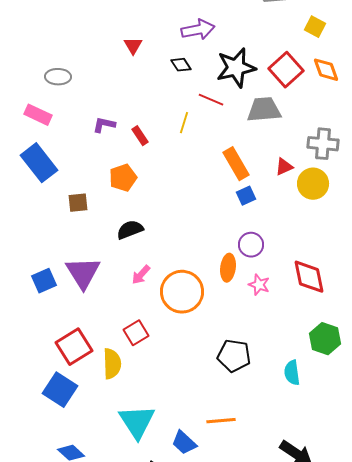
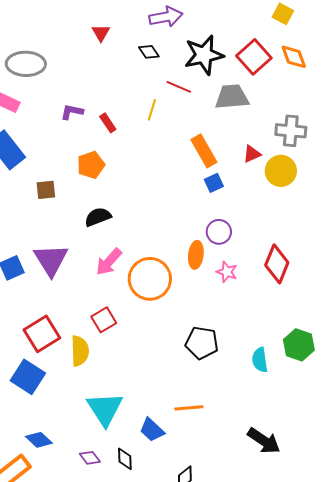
gray ellipse: (58, 77) -> (26, 64), size x1.5
pink arrow: (141, 275) -> (109, 262), size x1.4
red diamond: (309, 277) -> (277, 264), turned 33
green hexagon: (325, 339) -> (299, 345), moved

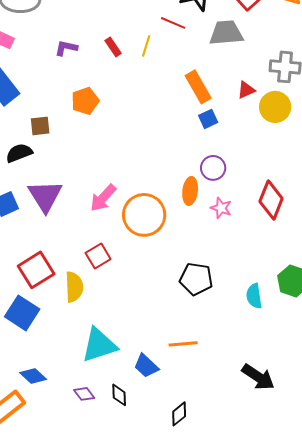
red rectangle: (108, 123) -> (113, 47), moved
black semicircle: (98, 217) -> (19, 153), moved
cyan triangle: (105, 409) -> (99, 345), turned 45

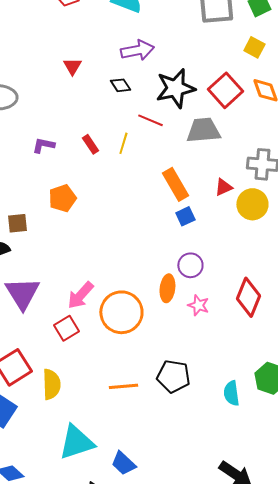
red square: (98, 256) -> (66, 328), moved
orange line: (183, 344) -> (123, 386), moved

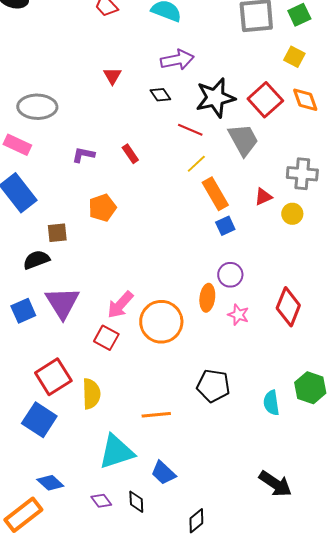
gray trapezoid: (203, 130) -> (243, 140), turned 66
yellow line: (123, 143) -> (196, 164), moved, turned 30
yellow circle: (252, 204) -> (292, 214), size x0.7
red square: (66, 328) -> (106, 338), turned -30
orange line: (123, 386) -> (156, 415), moved

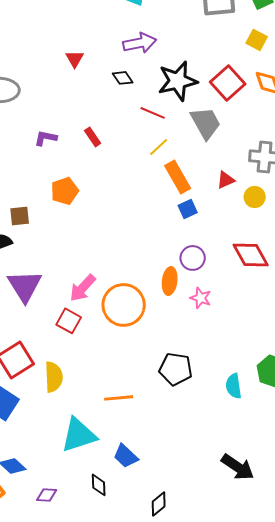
red diamond: (288, 307) -> (251, 255), moved, turned -51
purple diamond: (101, 501) -> (47, 495), moved, turned -50

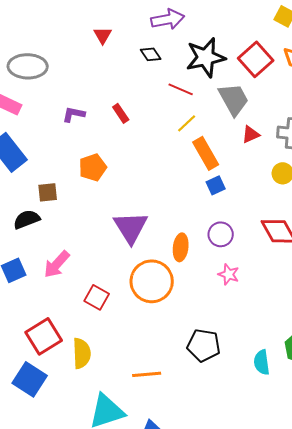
red triangle: (226, 180) -> (251, 134), moved
orange ellipse: (170, 281) -> (181, 247), moved
purple triangle: (25, 286) -> (131, 227), moved
pink arrow: (83, 288) -> (57, 264), moved

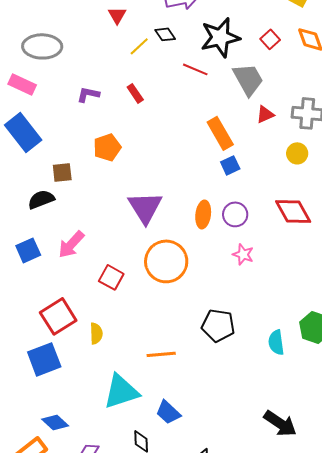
red square: (256, 59) -> (270, 39), size x0.6
yellow line: (187, 123) -> (139, 46), moved
orange ellipse: (181, 247) -> (203, 214), moved
yellow semicircle: (82, 353) -> (96, 333), size x0.7
blue square: (30, 379) -> (44, 359), turned 36

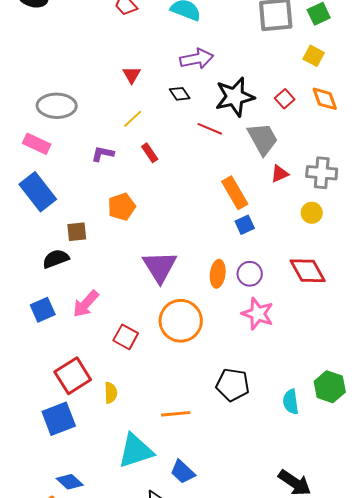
yellow line: (139, 46) -> (133, 119), moved
pink star: (243, 254) -> (258, 314), size x1.5

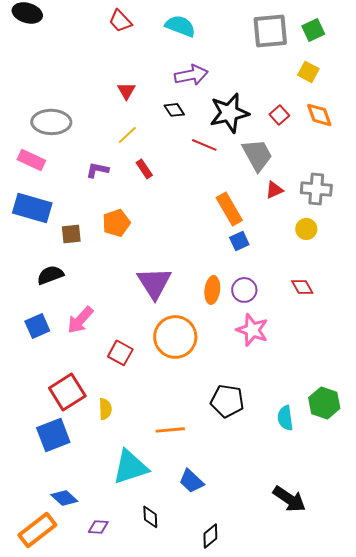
blue rectangle: (38, 192) -> (32, 208), turned -36
brown square: (77, 232) -> (71, 234), moved
red diamond: (308, 271) -> (302, 287), size x0.6
blue trapezoid: (183, 472) -> (191, 481), moved

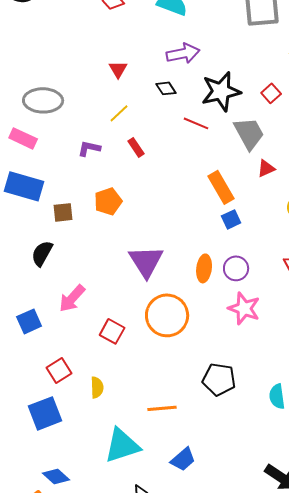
black semicircle: (50, 275) -> (42, 253), turned -40
blue square: (37, 326) -> (29, 321), moved
red square: (67, 392) -> (59, 370), size x0.7
blue trapezoid: (191, 481) -> (183, 459), turned -84

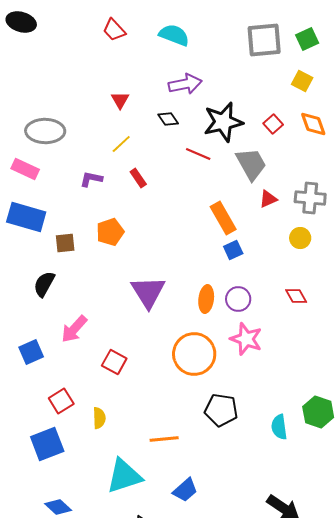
orange circle: (167, 315) -> (194, 354), moved

